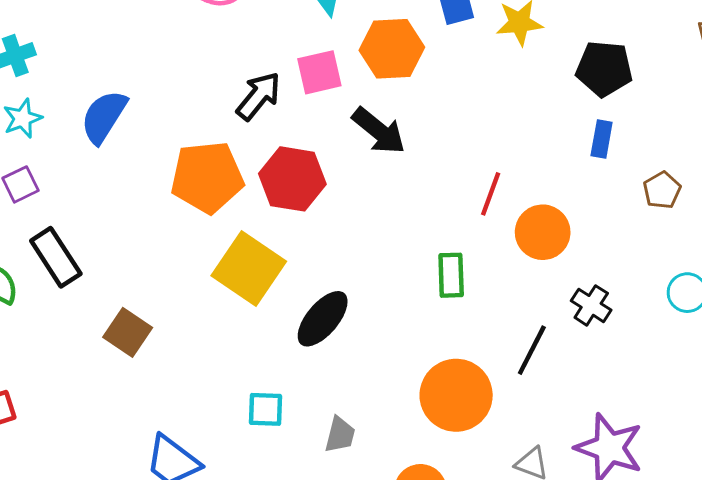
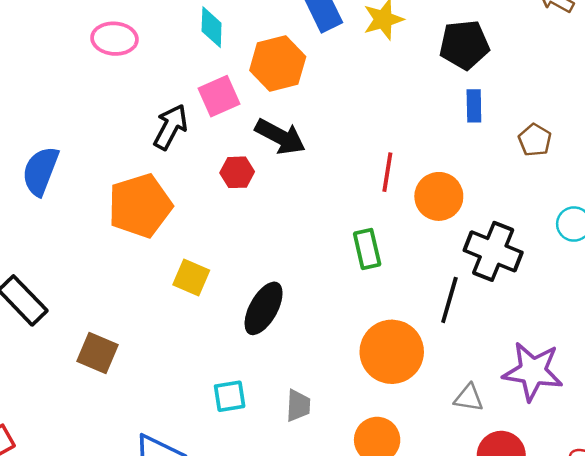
red hexagon: (292, 179) -> (237, 172), moved, size x0.6
yellow square: (249, 268) -> (191, 277), size x0.6
black cross: (591, 305) -> (493, 251), size x1.6

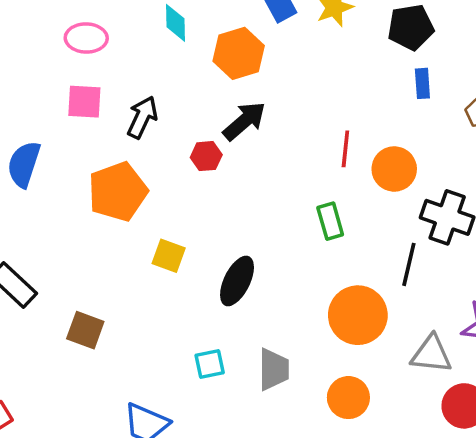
pink square: (219, 96) -> (84, 102), moved, turned 30
black arrow: (280, 137) -> (244, 121), turned -66
gray triangle: (469, 398) -> (431, 354), size x1.5
gray trapezoid: (298, 406) -> (274, 369), size x1.4

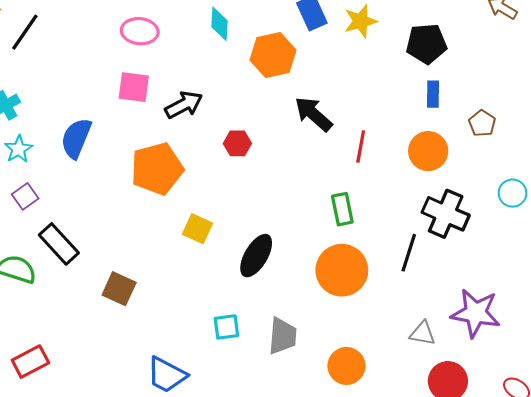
black arrow: (142, 117) -> (184, 105), turned 33
black arrow: (244, 121) -> (313, 114), moved, turned -102
orange circle: (394, 169) -> (428, 151), moved
orange circle: (358, 315) -> (342, 270), moved
gray triangle: (431, 354) -> (422, 333), size x0.7

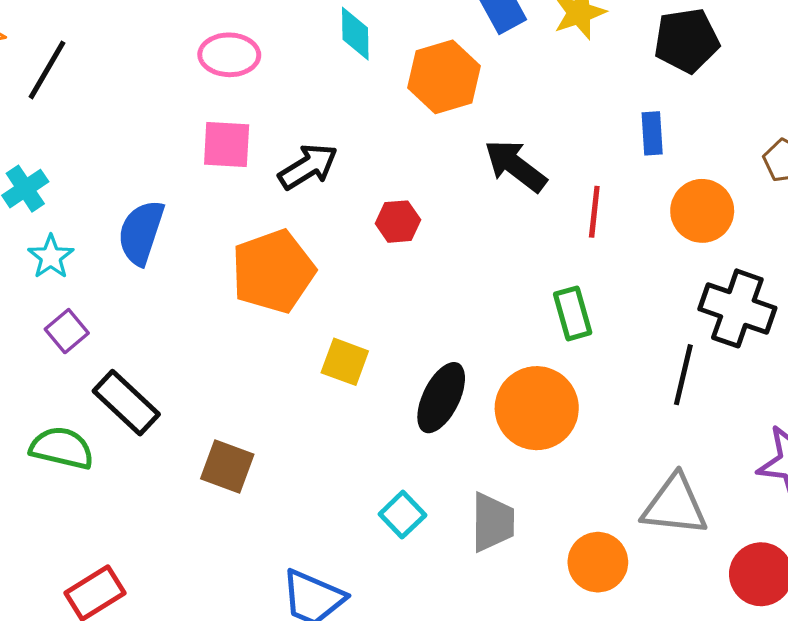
blue rectangle: (433, 94) -> (652, 133), moved
orange circle: (342, 270) -> (537, 408), moved
cyan square: (226, 327) -> (402, 515), turned -32
gray triangle: (422, 333) -> (675, 505), moved, size x1.6

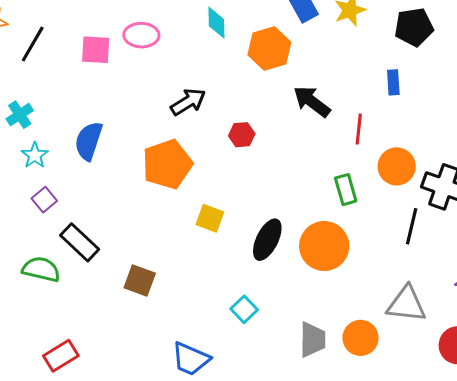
pink square: (227, 145) -> (96, 50), moved
orange circle: (702, 211) -> (397, 166), moved
gray trapezoid: (493, 522) -> (312, 340), moved

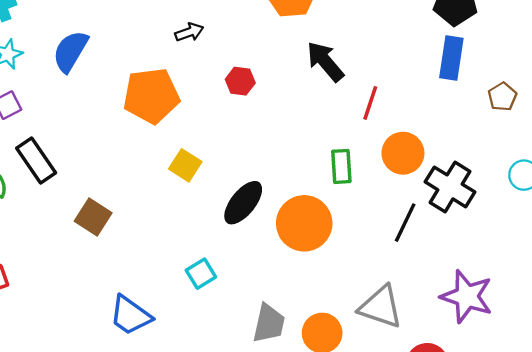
blue rectangle: (393, 82) -> (451, 58), moved, size x1.5
black arrow: (188, 102) -> (189, 32), size x0.7

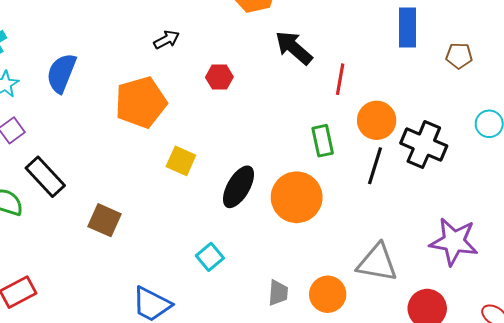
brown pentagon: (502, 97) -> (459, 56), turned -30
black line: (405, 223) -> (375, 166), moved
gray trapezoid: (269, 323) -> (278, 293), size x0.7

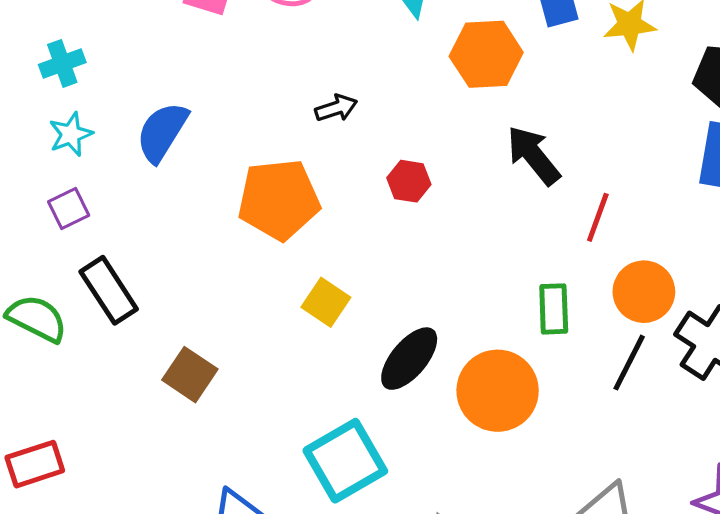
cyan square: (210, 257) -> (345, 461), size x1.8

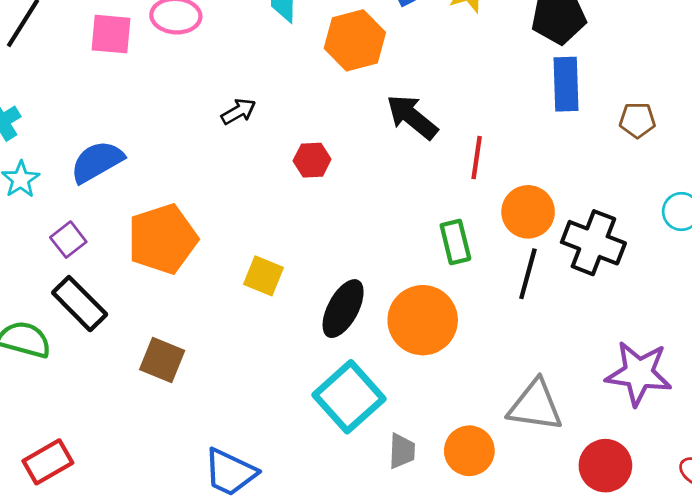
blue semicircle: (162, 132) -> (97, 162), turned 40
orange pentagon: (279, 200) -> (163, 239), moved
purple square: (69, 209) -> (68, 240), moved
cyan square: (345, 461) -> (349, 397), moved

